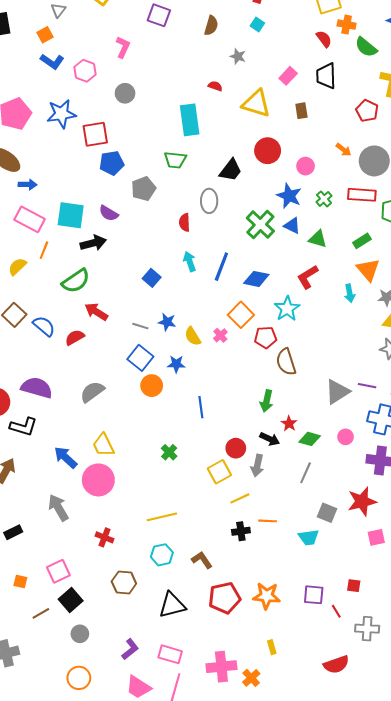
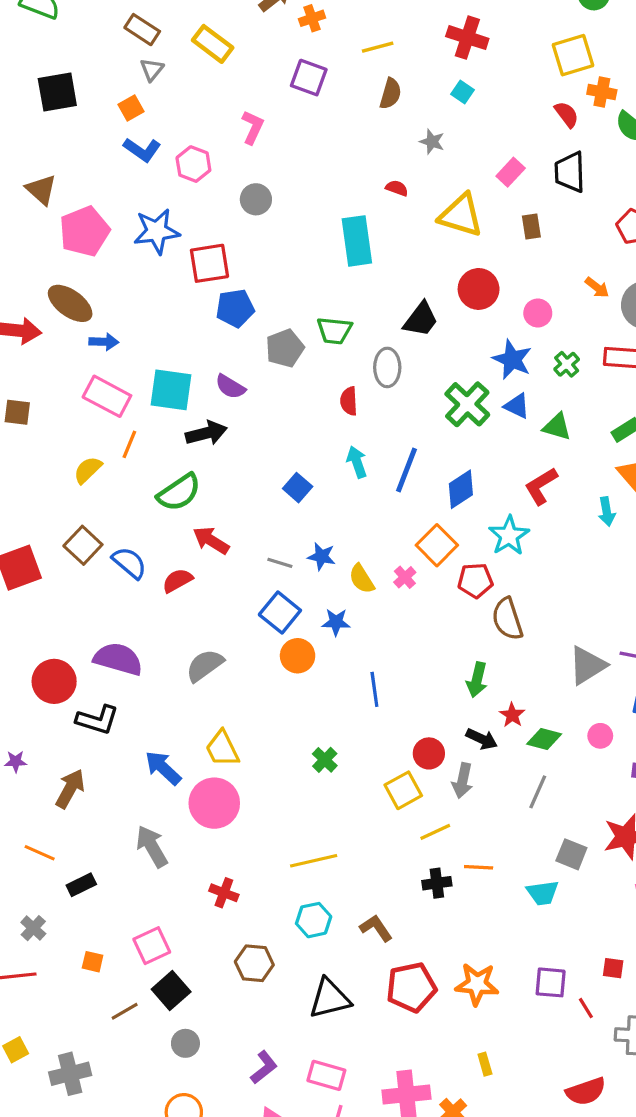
green trapezoid: (175, 160) -> (334, 331), moved
blue diamond: (256, 279) -> (461, 489), turned -45

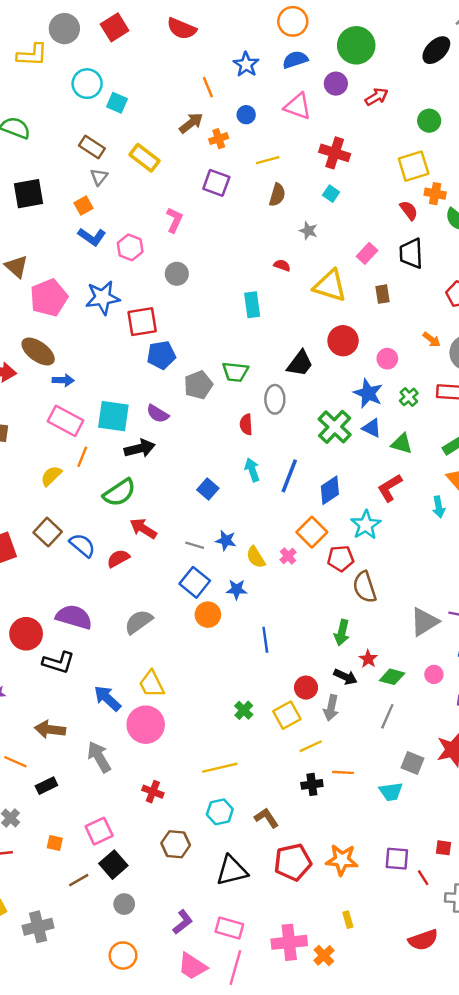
cyan rectangle: (357, 241) -> (252, 305), size x0.7
green cross: (325, 760) -> (244, 710), moved
brown arrow: (70, 789) -> (50, 729), moved, turned -112

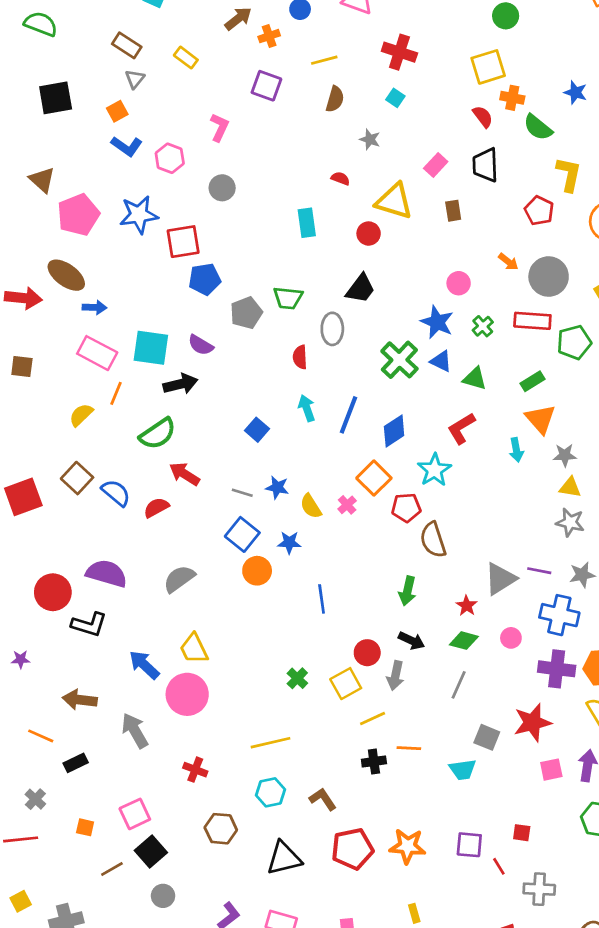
yellow rectangle: (145, 158) -> (186, 58), size x0.7
red circle: (343, 341) -> (369, 234), moved, size x0.7
red star: (368, 659) -> (467, 606), moved

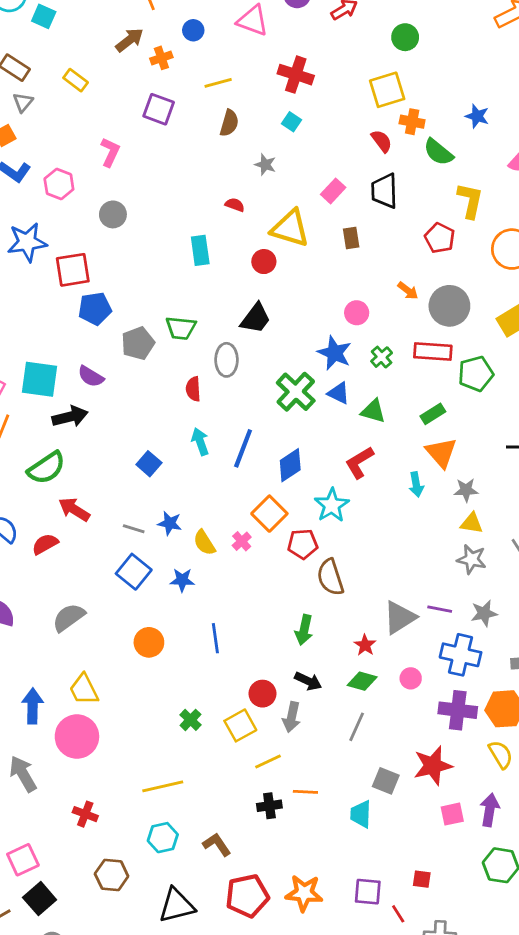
orange circle: (257, 571) -> (149, 642), moved
blue arrow: (144, 665) -> (33, 706), turned 48
cyan trapezoid: (463, 770) -> (361, 814), turned 100

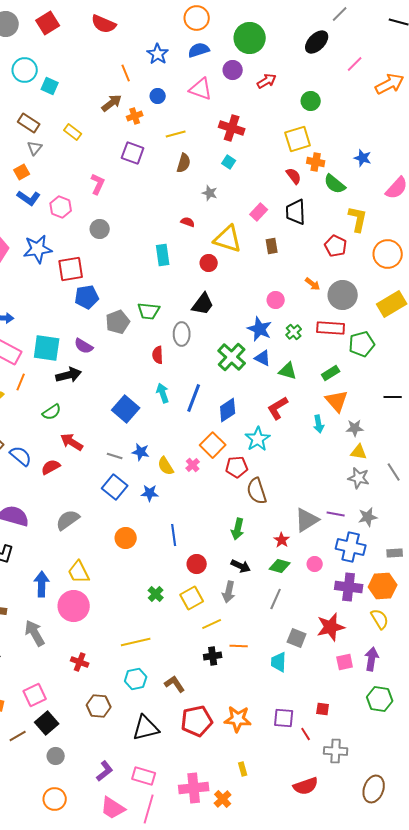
blue square: (149, 464) -> (126, 409), size x1.5
green semicircle: (46, 468) -> (52, 412), size x0.7
red circle: (262, 694) -> (197, 564), moved

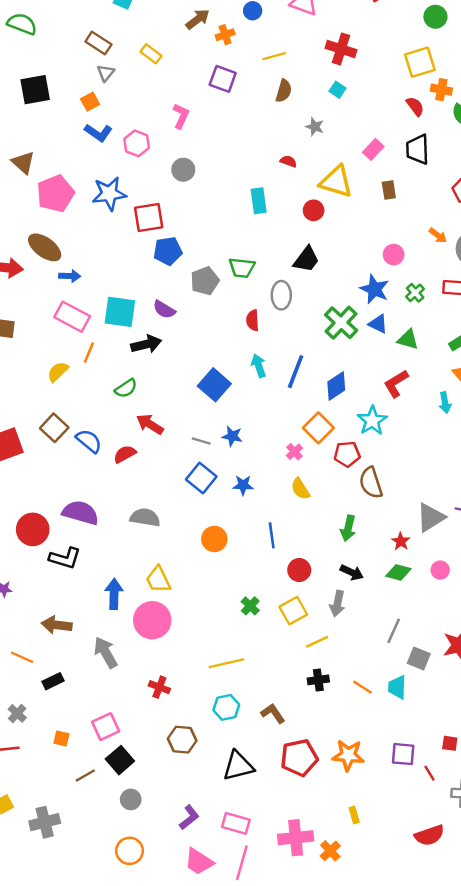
yellow semicircle: (166, 466) -> (300, 489), moved
gray semicircle: (68, 520) -> (145, 517), turned 45
gray line: (276, 599) -> (394, 631), moved
orange line: (239, 646) -> (363, 687), moved, turned 30

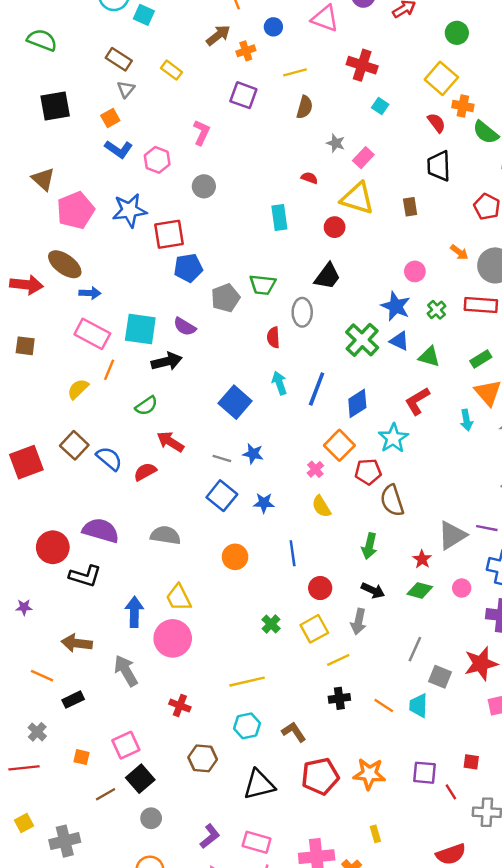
yellow square: (420, 62) -> (441, 78), turned -32
cyan square: (337, 90) -> (380, 106), moved
pink rectangle: (373, 149) -> (363, 158), moved

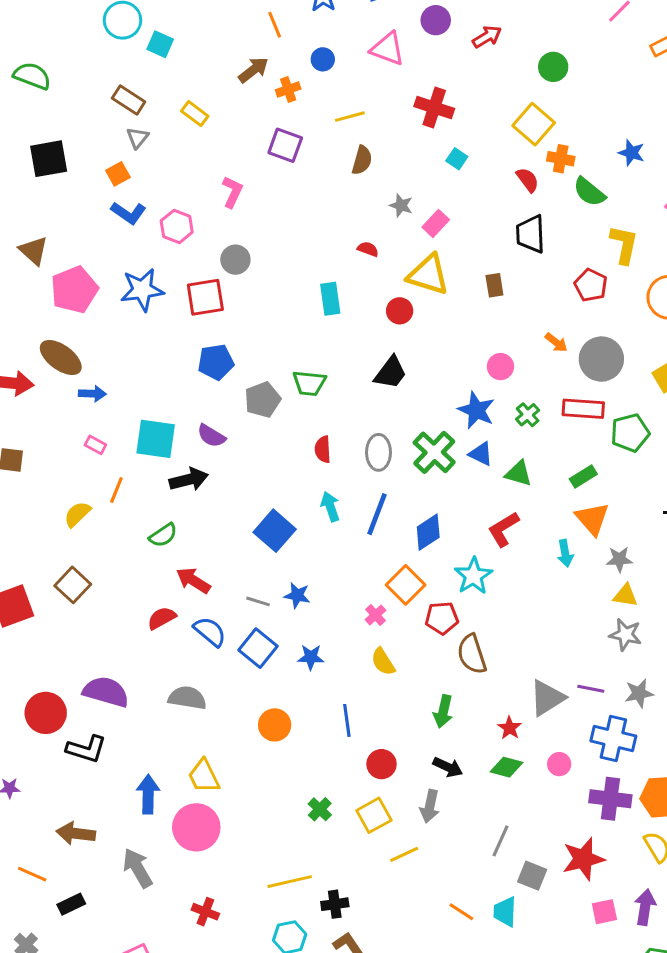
red square: (169, 234) -> (205, 297), moved
gray ellipse: (302, 312) -> (378, 452), moved
pink rectangle: (92, 334) -> (95, 445), size x0.5
blue semicircle: (109, 459) -> (210, 632), moved
black cross: (339, 698) -> (335, 904), moved

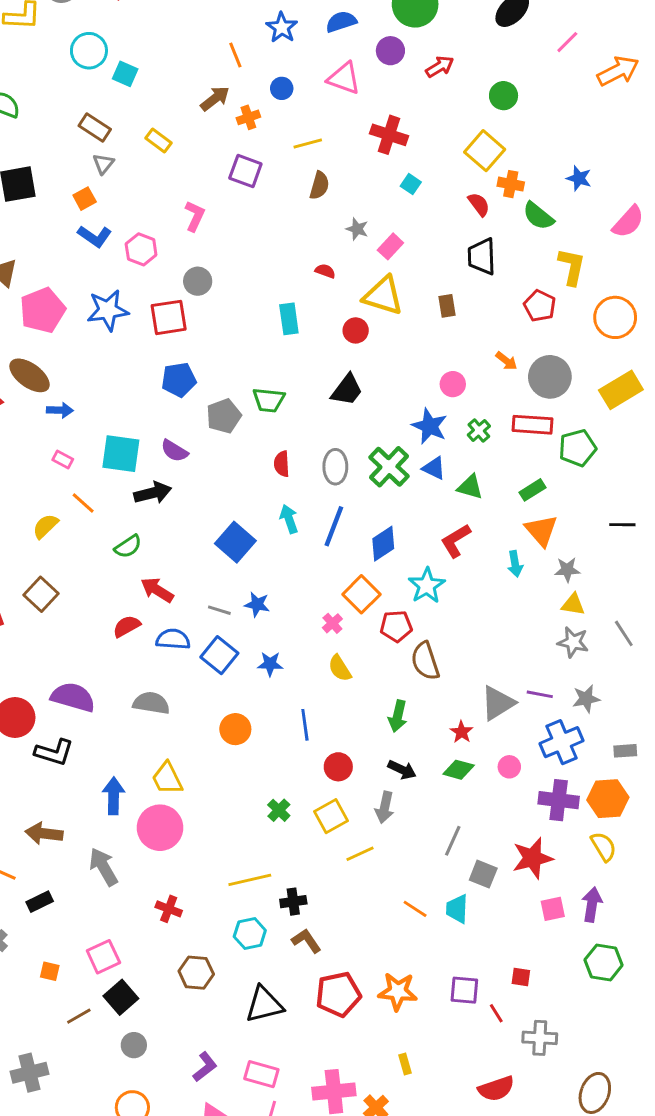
orange line: (116, 490) -> (83, 503), turned -70
blue semicircle: (210, 632) -> (173, 639), turned -36
blue cross: (613, 738) -> (561, 742), turned -36

